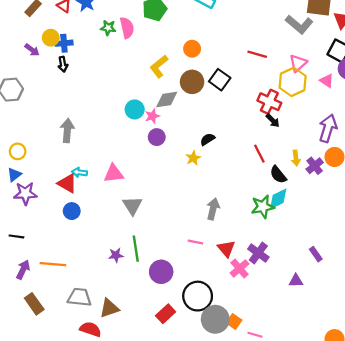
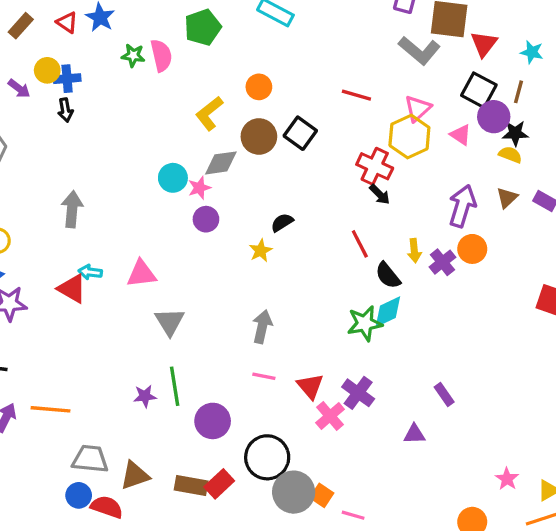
gray arrow: (213, 209) -> (262, 327), moved
blue circle: (72, 211) -> (79, 495), moved
brown rectangle: (34, 304) -> (191, 485), moved, turned -45

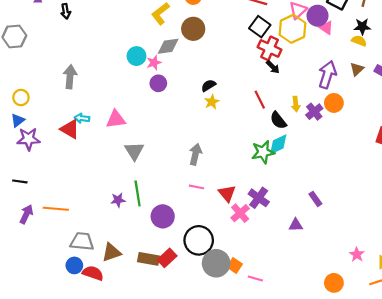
purple circle: (494, 117) -> (318, 16), moved
black square: (300, 133) -> (260, 27), moved
yellow star: (261, 251) -> (212, 102), moved

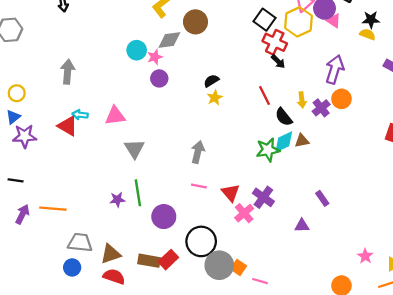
brown triangle: (357, 69) -> (302, 141), moved, turned 32
red semicircle: (93, 273) -> (114, 277), moved

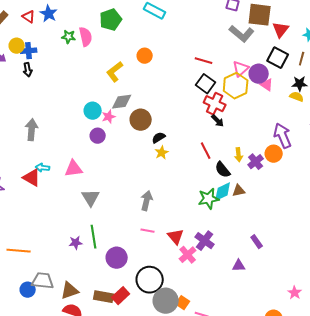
brown circle: (195, 22) -> (141, 120), moved
purple arrow: (335, 69) -> (283, 136), moved, turned -40
purple circle: (159, 78) -> (98, 136), moved
blue circle: (72, 267) -> (28, 290), moved

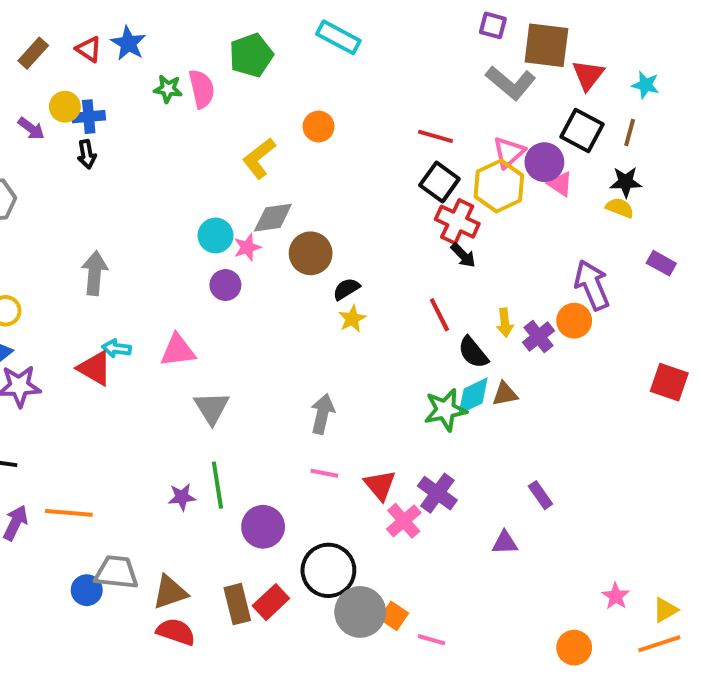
brown rectangle: (104, 297) -> (237, 604), turned 66

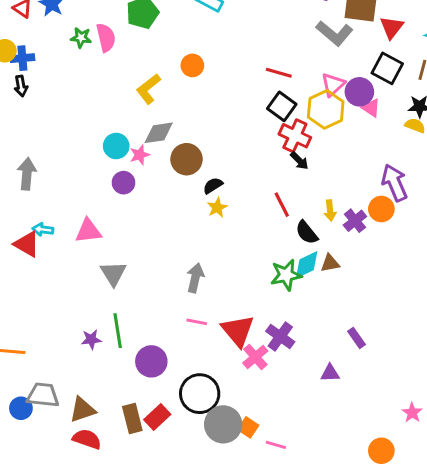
red triangle: (380, 485) -> (238, 331), size x1.4

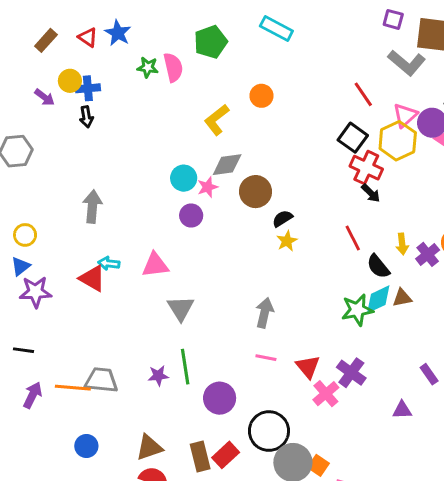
red line: (279, 73) -> (363, 94), moved, turned 40
red triangle: (238, 331) -> (308, 367), size x0.7
gray trapezoid: (43, 395) -> (101, 380), moved

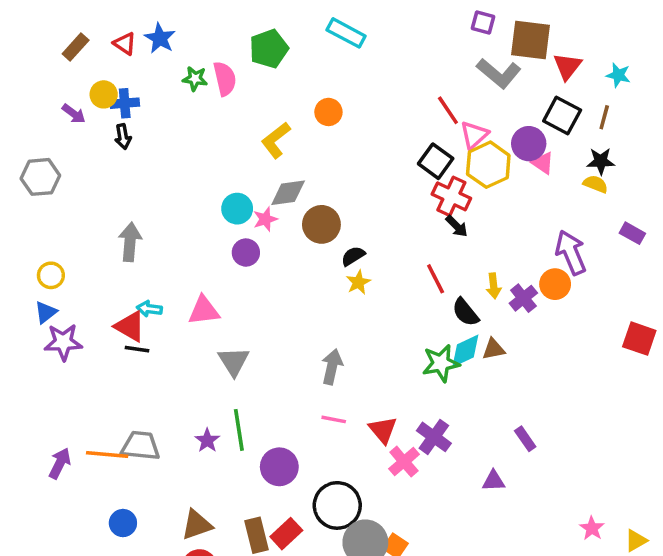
pink triangle: (405, 115) -> (474, 135), moved
black line: (24, 350) -> (137, 349), moved
purple star: (158, 376) -> (207, 440), turned -30

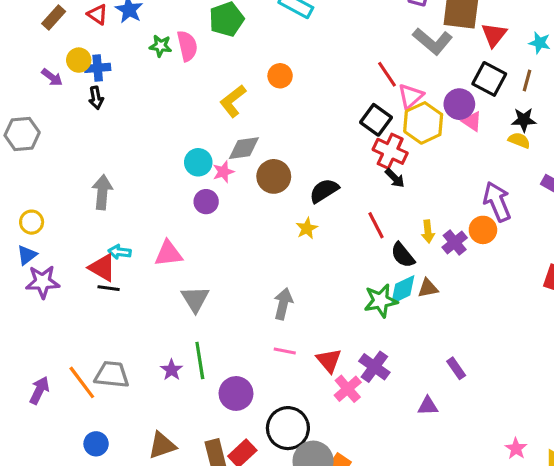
black semicircle: (353, 256) -> (324, 191), moved, size x1.4
orange line: (107, 455) -> (82, 382), turned 48

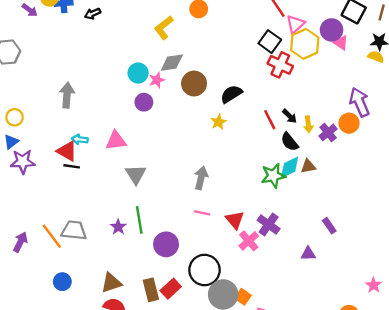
black arrow: (96, 98) -> (93, 14), moved, turned 77
black arrow: (395, 178) -> (290, 116), moved

